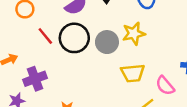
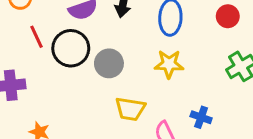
yellow star: (134, 34) -> (169, 64), moved

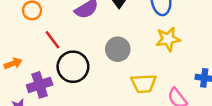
black circle: (71, 48) -> (73, 67), moved

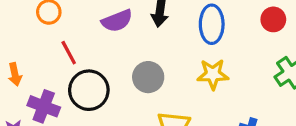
orange arrow: (13, 63) -> (15, 74), turned 90
purple cross: (40, 85) -> (44, 106), turned 30

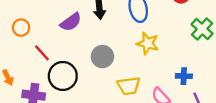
yellow star: (213, 74) -> (148, 43), turned 30

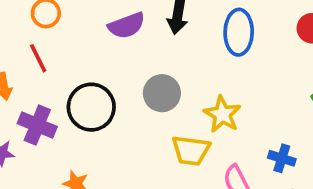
yellow star: (148, 43) -> (222, 114), moved
red line: (42, 53) -> (38, 58), moved

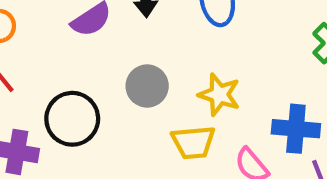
blue cross: (282, 158) -> (296, 129), size x1.5

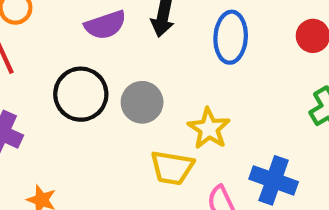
black circle: (72, 119) -> (81, 94), moved

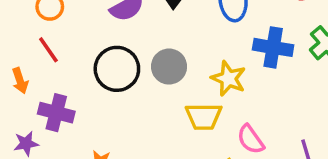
blue cross: (274, 180) -> (273, 47), moved

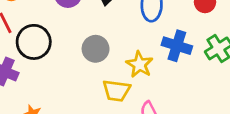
black circle: (117, 69) -> (34, 42), moved

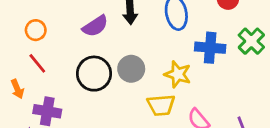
black circle: (34, 42) -> (94, 74), moved

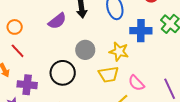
black circle: (94, 74) -> (63, 73), moved

